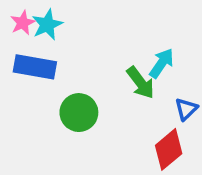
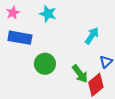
cyan star: (47, 25) -> (48, 14), moved, turned -30
green arrow: (140, 83) -> (80, 74), moved

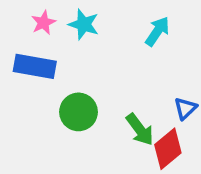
pink star: (13, 13) -> (43, 23), moved
cyan arrow: (92, 36) -> (157, 31), moved

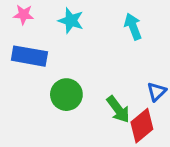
pink star: (43, 23) -> (24, 15), moved, turned 30
cyan arrow: (157, 31) -> (133, 26), turned -55

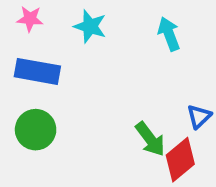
green circle: (66, 95) -> (36, 130), moved

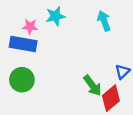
pink star: (30, 19) -> (30, 27), moved
cyan star: (90, 26) -> (55, 16), turned -30

